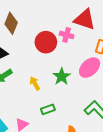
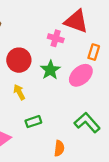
red circle: (46, 42) -> (19, 60), moved
green star: (62, 76) -> (50, 70), moved

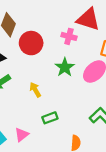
red circle: (19, 60) -> (31, 43), moved

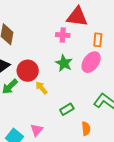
red circle: (31, 43) -> (28, 71), moved
green rectangle: (50, 118) -> (67, 109), moved

